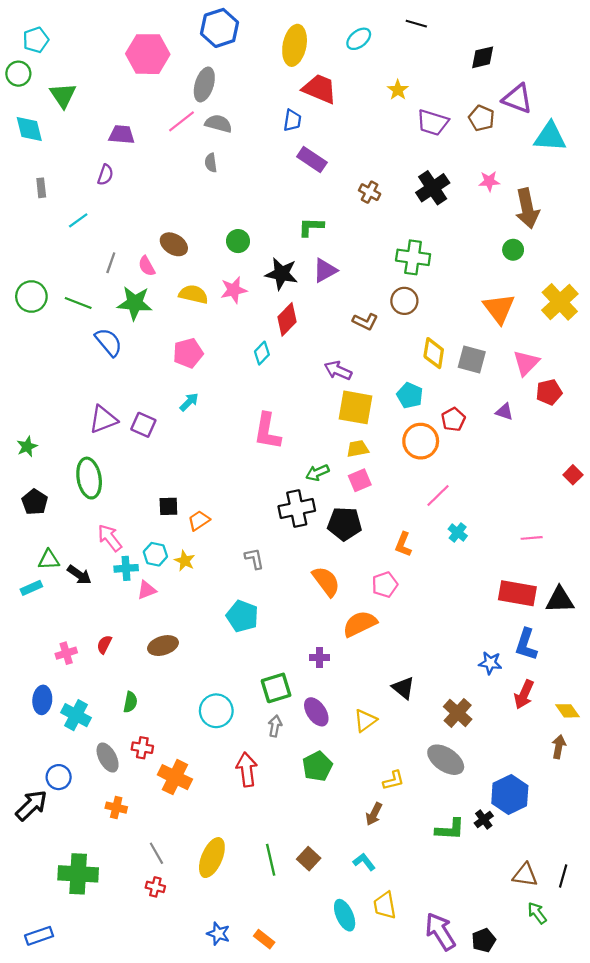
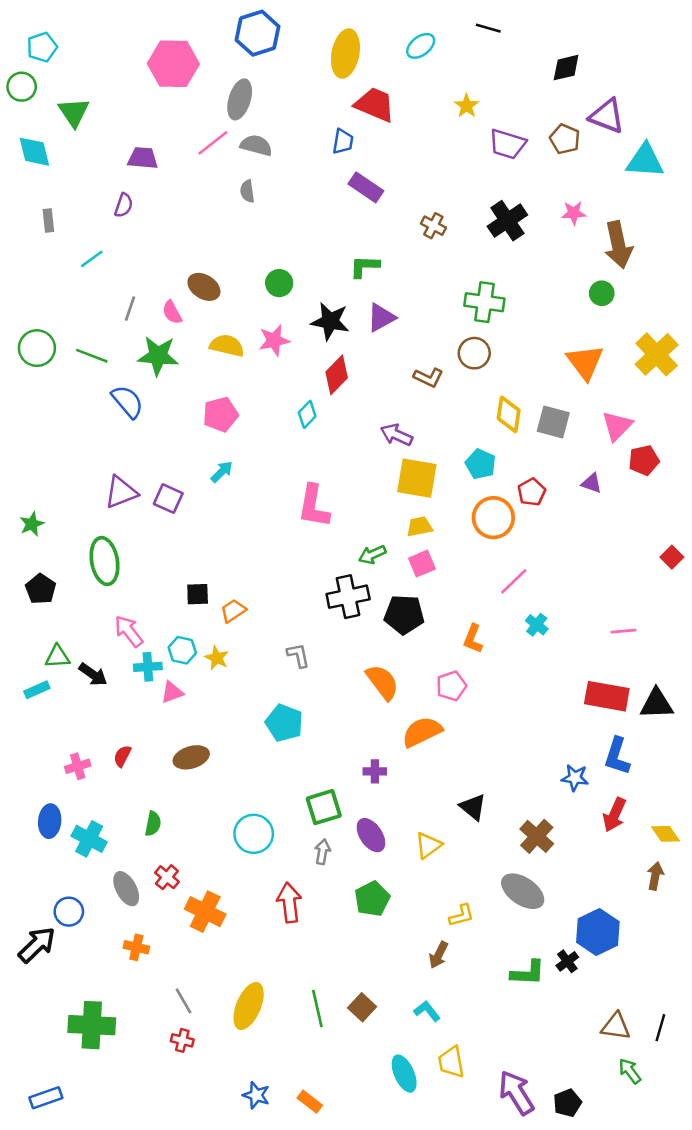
red cross: (142, 748) -> (167, 877), turned 30

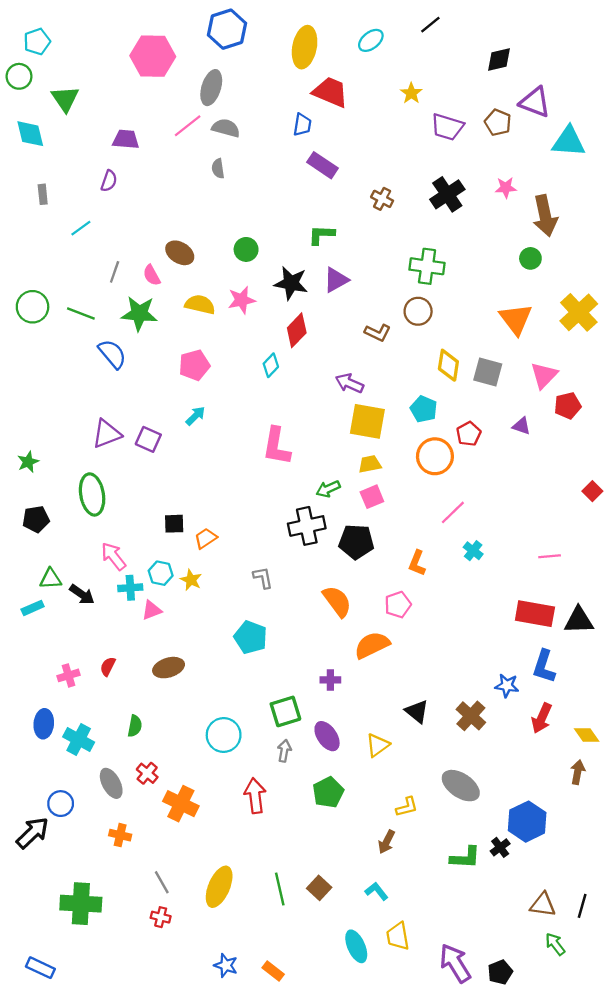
black line: (488, 28) -> (430, 25), turned -55
black pentagon: (41, 589) -> (36, 519), turned 30
brown cross: (537, 836) -> (471, 716), moved
blue rectangle: (46, 1098) -> (40, 968), turned 44

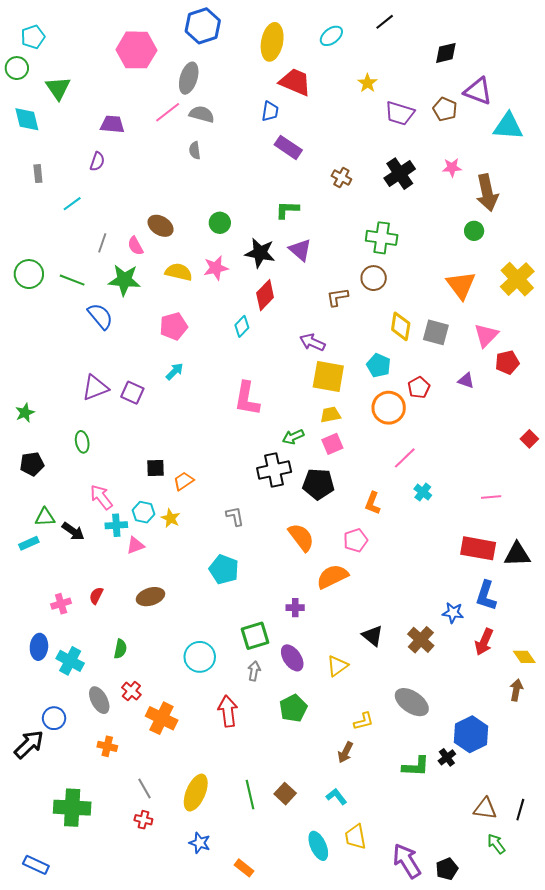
purple triangle: (336, 280) -> (300, 250), turned -50
brown L-shape: (378, 333) -> (337, 297), turned 145
green ellipse: (92, 494) -> (82, 442), size x0.6
blue star: (226, 965) -> (200, 843), moved

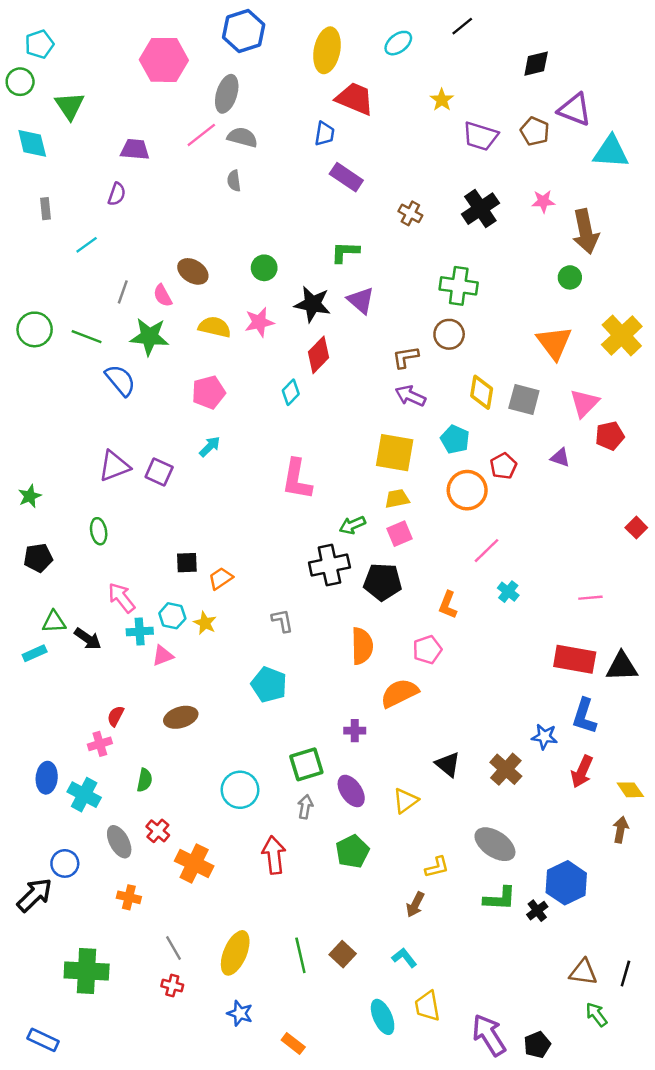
purple arrow: (312, 342) -> (410, 396), moved
orange semicircle: (301, 537) -> (362, 646), turned 36
pink cross: (61, 604) -> (100, 744), moved
green L-shape: (416, 766) -> (500, 899), moved

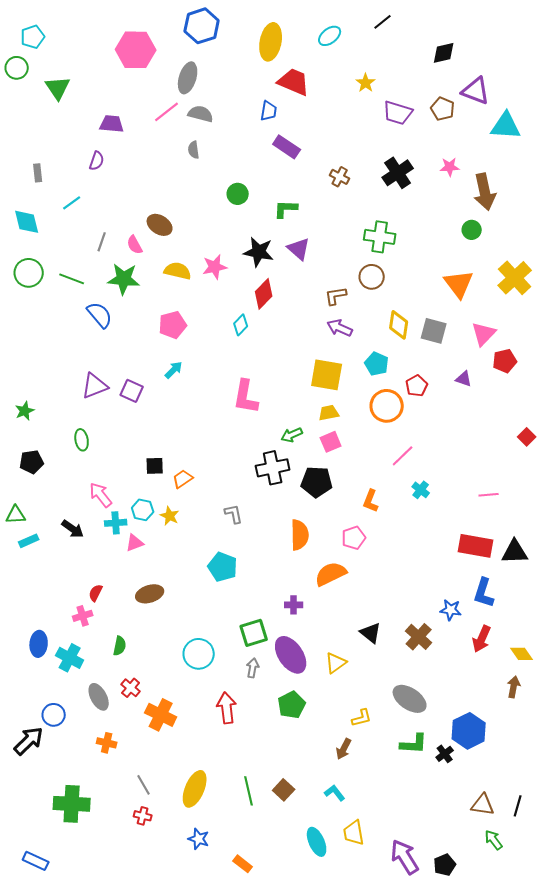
cyan diamond: (32, 143) -> (27, 222), moved
green circle: (264, 268) -> (238, 194), moved
green triangle: (54, 622) -> (16, 515), moved
purple ellipse: (351, 791) -> (291, 655), size x1.4

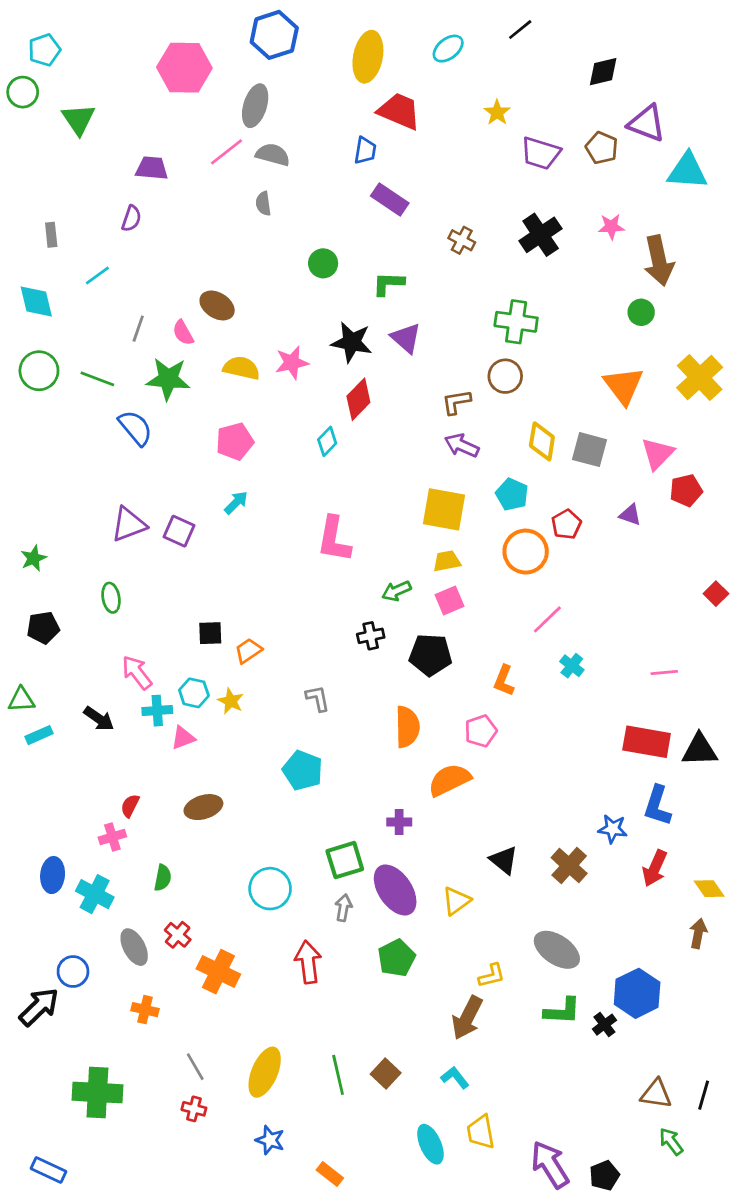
black cross: (273, 468) -> (371, 636), size x0.6
brown arrow: (344, 749) -> (467, 1018), size x1.5

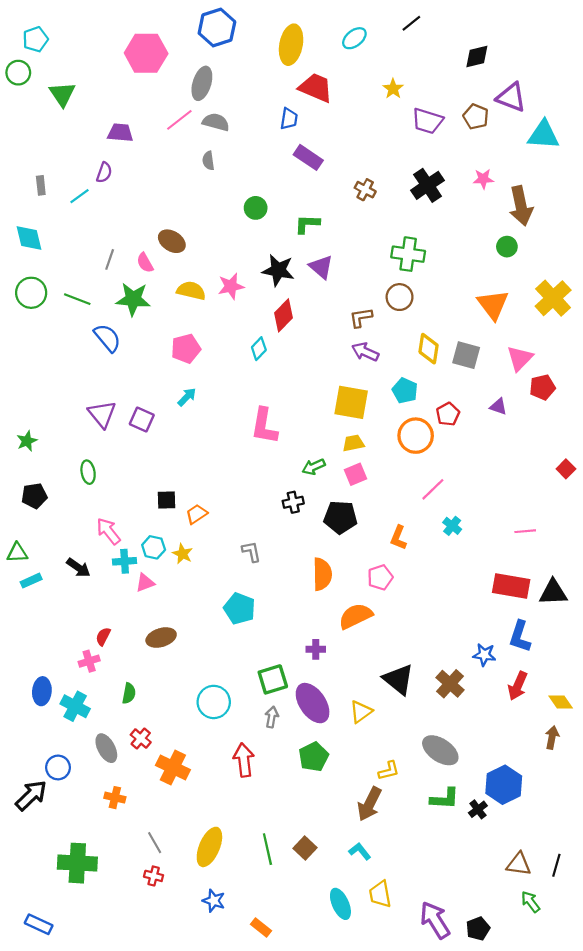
cyan line: (97, 276) -> (79, 196), moved
purple triangle: (129, 524) -> (102, 414), turned -48
black triangle: (504, 860) -> (398, 679), size x1.4

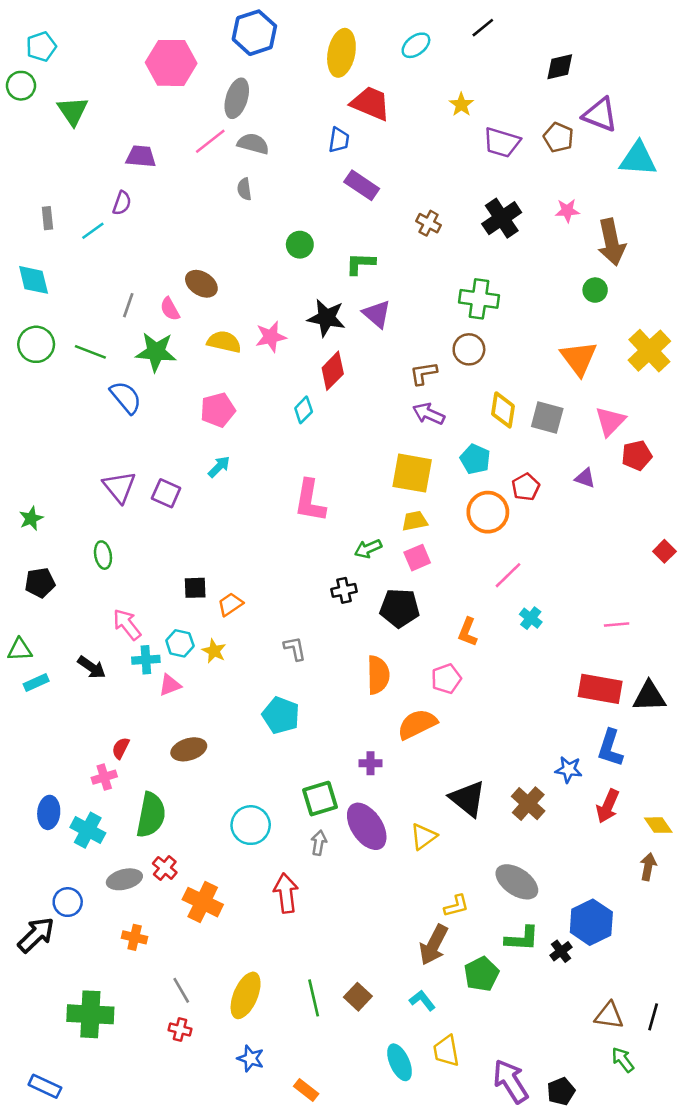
green semicircle: (129, 693) -> (151, 815), size x1.8
gray ellipse: (106, 748) -> (124, 879), turned -76
green pentagon: (314, 757) -> (482, 974), moved

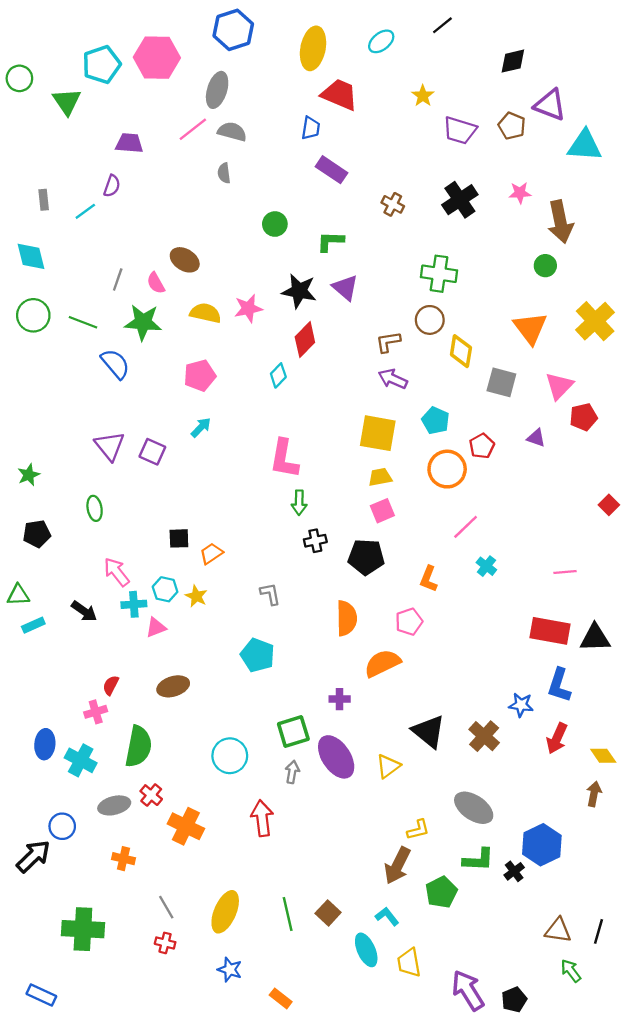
cyan pentagon: (41, 47) -> (101, 65), moved, size x1.4
yellow diamond: (503, 410) -> (461, 351), moved
green arrow: (368, 549) -> (299, 503), moved, turned -65
cyan ellipse: (400, 1062) -> (366, 950), moved

